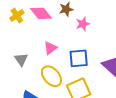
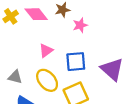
gray triangle: (21, 59) -> (15, 77), moved, turned -40

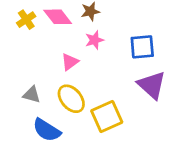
pink star: (80, 25) -> (94, 40), moved
blue square: (76, 62) -> (142, 47), moved

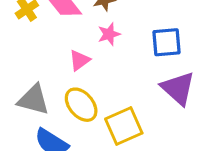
gray triangle: (32, 95) -> (33, 100), size x1.5

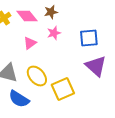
pink triangle: (79, 60) -> (30, 43), moved

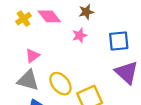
brown star: (51, 12) -> (86, 12), moved
pink triangle: (30, 43) -> (32, 56), moved

